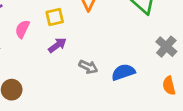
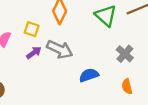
yellow square: (55, 17) -> (32, 29), turned 32
gray arrow: (88, 67) -> (60, 49), moved, size x1.6

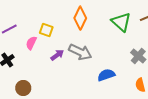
yellow square: (32, 29) -> (46, 30), moved

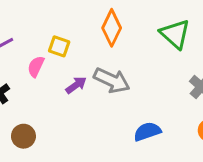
blue semicircle: (106, 75) -> (147, 132), moved

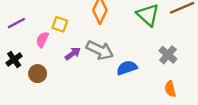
blue semicircle: (147, 132) -> (127, 68), moved
brown circle: (23, 136) -> (38, 74), moved

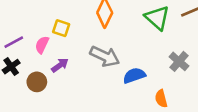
purple line: (16, 23) -> (14, 42), moved
purple arrow: (73, 54) -> (60, 65), moved
orange semicircle: (170, 89) -> (161, 99), moved

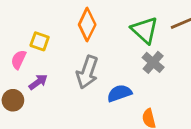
gray arrow: (105, 56) -> (87, 72), turned 84
gray cross: (179, 61) -> (153, 62), moved

